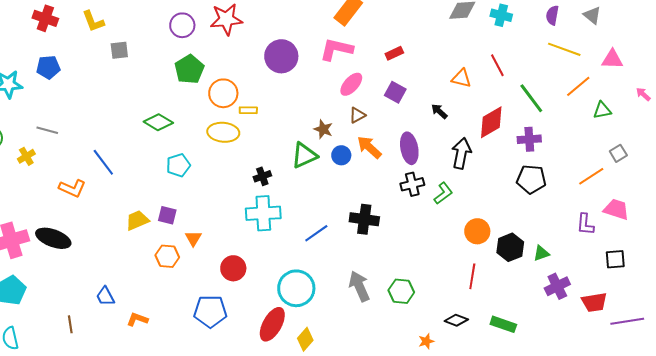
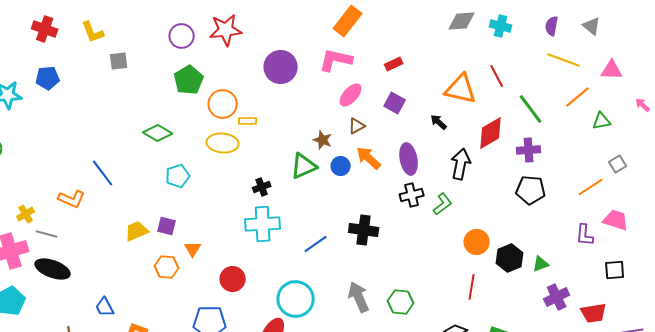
orange triangle: (461, 78) -> (461, 89), size x1.6
gray line: (47, 130) -> (47, 234), moved
yellow cross: (26, 156) -> (26, 214), moved
black ellipse: (53, 238) -> (53, 269), moved

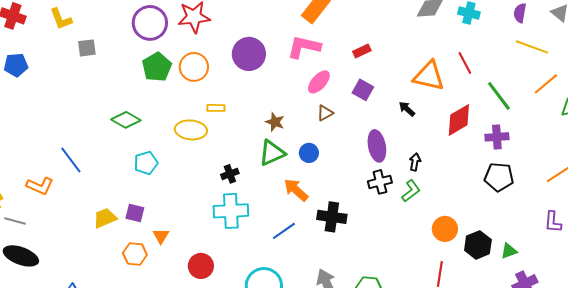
purple circle: (182, 36) -> (150, 23), size x1.4
orange circle: (223, 104) -> (194, 67), moved
brown star: (323, 140) -> (275, 122), moved
orange arrow: (369, 158) -> (296, 190), moved
black arrow: (461, 164) -> (415, 162), moved, size x0.6

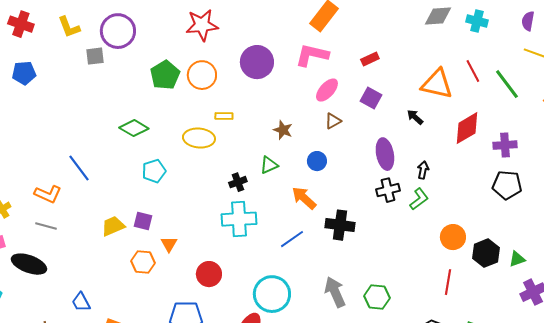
purple circle: (150, 23) -> (118, 31), moved
green line: (499, 96) -> (507, 84), moved
green triangle: (272, 153) -> (269, 165), moved, size x0.7
gray line: (15, 221) -> (46, 226), moved

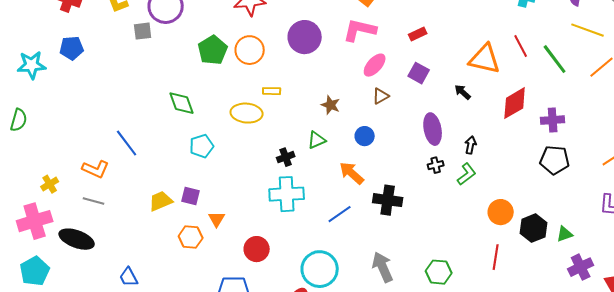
green diamond: (134, 128) -> (182, 103), turned 40
black cross: (388, 190) -> (436, 165), size x0.7
green hexagon: (377, 297) -> (439, 272), moved

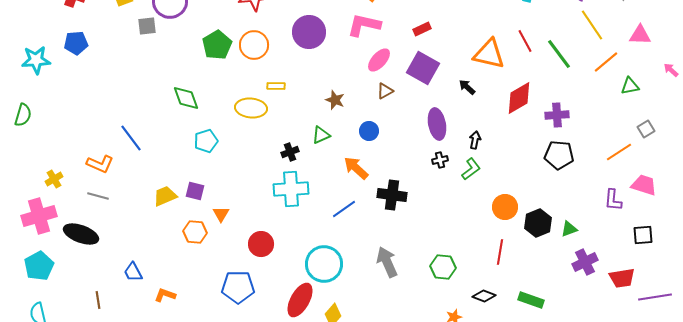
yellow line: (588, 30) -> (592, 25), turned 36
purple square: (419, 73) -> (423, 68), size x1.5

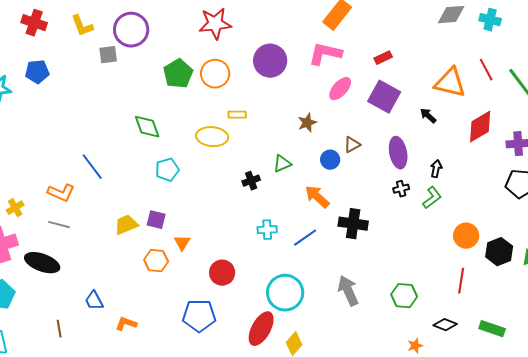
brown triangle: (385, 91) -> (352, 145), moved
brown star: (335, 100) -> (307, 123), moved, turned 30
cyan cross: (291, 189) -> (267, 230), moved, size x0.6

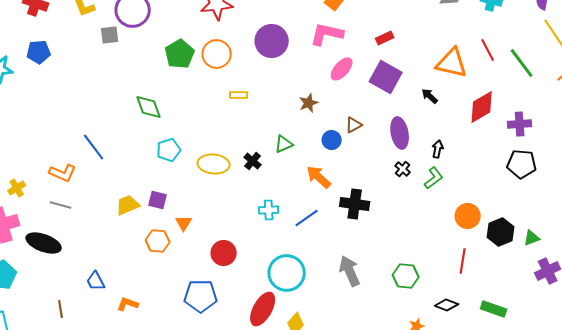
yellow ellipse: (212, 137) -> (214, 164), moved
black cross: (251, 181) -> (253, 161), turned -30
black cross: (401, 189) -> (403, 169), turned -35

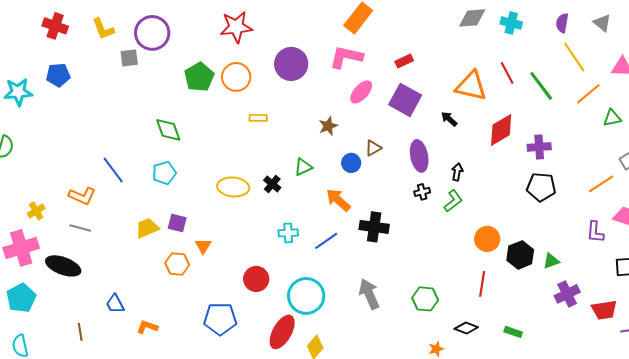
cyan pentagon: (169, 150) -> (164, 173), moved
black cross: (403, 169) -> (422, 192), turned 35
red circle: (224, 253) -> (256, 279), moved
green rectangle: (494, 309) -> (513, 332), size x0.7

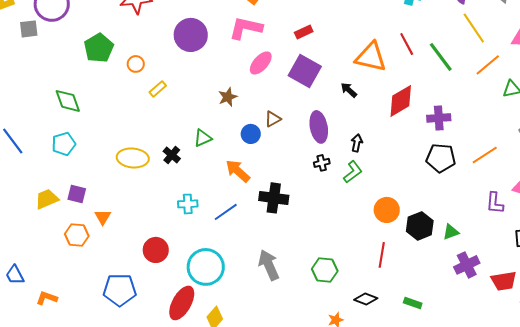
orange circle: (236, 77) -> (136, 64), moved, size x0.6
yellow rectangle: (258, 118) -> (158, 89), turned -42
orange line: (601, 184) -> (485, 155), moved

